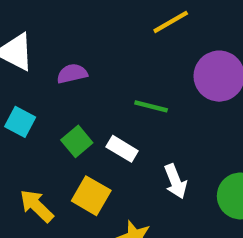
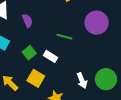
purple semicircle: (72, 74) -> (27, 21), turned 80
white arrow: (175, 181) -> (82, 81), moved

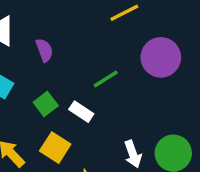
green line: (64, 37) -> (106, 79), turned -49

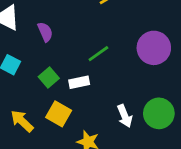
purple circle: (161, 57) -> (154, 48), moved
white rectangle: (81, 112) -> (79, 82), turned -42

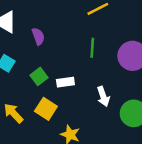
green line: (98, 54) -> (92, 48), moved, turned -54
white arrow: (125, 116) -> (103, 96), moved

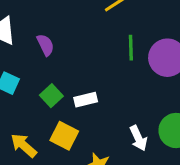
green line: (92, 48) -> (131, 48), moved
white arrow: (103, 96) -> (138, 138), moved

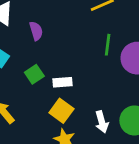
yellow square: (64, 136) -> (61, 111), moved

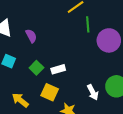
green line: (108, 45) -> (88, 24), moved
yellow square: (61, 111) -> (50, 92), moved

